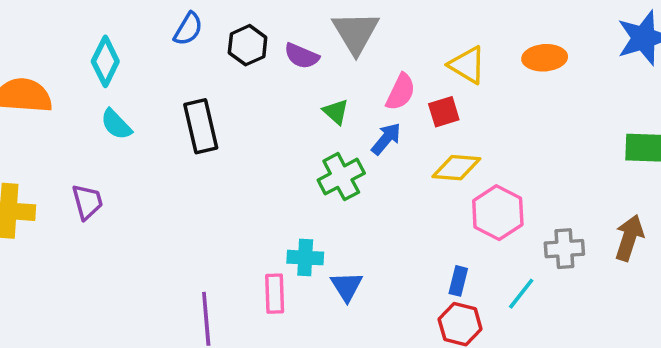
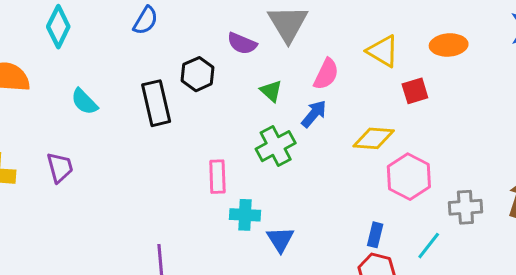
black hexagon: (248, 45) -> (198, 74), moved
cyan diamond: (105, 61) -> (58, 27), moved
red square: (444, 112) -> (415, 91), moved
pink rectangle: (275, 294) -> (217, 177), moved

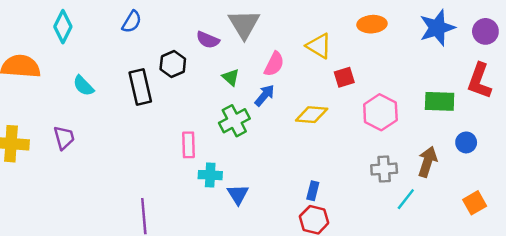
orange ellipse: (449, 45) -> (372, 24), moved
pink hexagon: (409, 177) -> (380, 112), moved
cyan line: (429, 246) -> (406, 199), moved

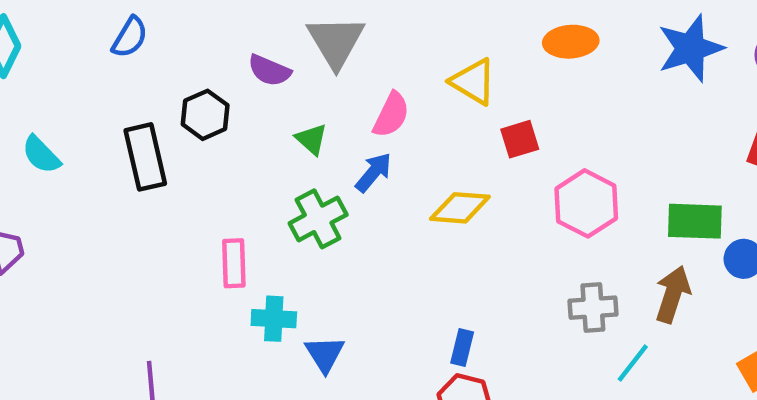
green rectangle: (440, 101) -> (695, 221), moved

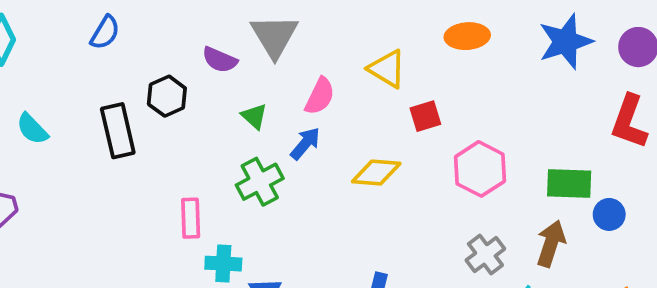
gray cross: (593, 308) -> (485, 254), turned -33

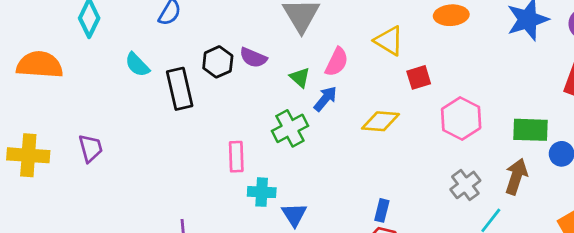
purple semicircle: (220, 60) -> (253, 58), moved
green triangle: (254, 116) -> (300, 77), moved
cyan semicircle: (32, 129) -> (137, 65), moved

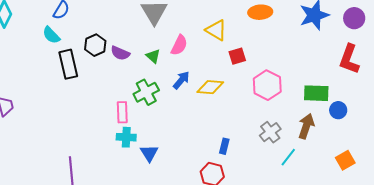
purple semicircle: (253, 58) -> (120, 53), moved
cyan semicircle: (137, 65) -> (51, 35), moved
blue arrow: (325, 99) -> (181, 80), moved
pink rectangle: (236, 157) -> (122, 112), moved
blue rectangle: (382, 210) -> (224, 146), moved

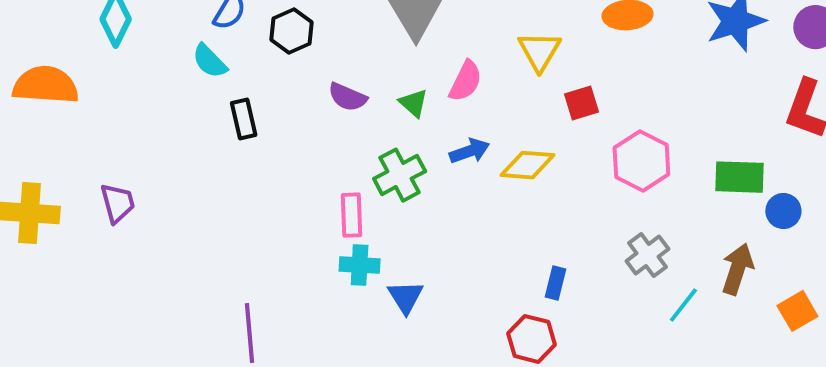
yellow triangle: (216, 30) -> (539, 51), turned 30
black hexagon: (95, 45) -> (292, 31), moved
black rectangle: (68, 64) -> (244, 119), size x0.7
blue arrow: (181, 80) -> (470, 151), turned 30
brown arrow: (306, 126) -> (737, 269), moved

